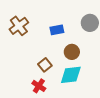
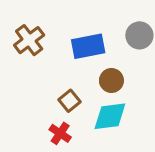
blue rectangle: (57, 30) -> (88, 46), size x1.5

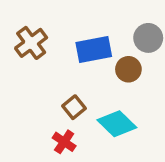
brown circle: (111, 80) -> (128, 69), moved
cyan diamond: (110, 116) -> (117, 124), turned 51

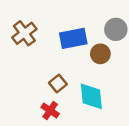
cyan diamond: (117, 124) -> (91, 96), turned 40

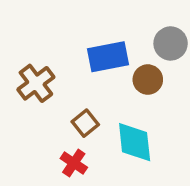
brown cross: (24, 33) -> (36, 83), moved

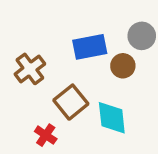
brown square: (85, 123) -> (71, 102), size x1.5
red cross: (74, 163) -> (46, 135), moved

